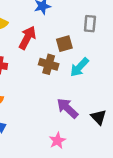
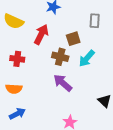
purple arrow: (67, 108) -> (63, 83), moved

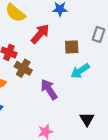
brown cross: (60, 57) -> (23, 68), moved

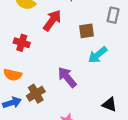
brown cross: (23, 68) -> (36, 94), moved, turned 35
black triangle: (87, 119) -> (109, 104), turned -32

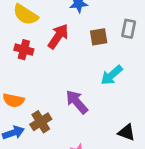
brown square: (86, 31) -> (99, 37), moved
red cross: (22, 43) -> (24, 50), moved

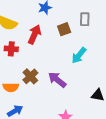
brown cross: (41, 122) -> (30, 76), moved

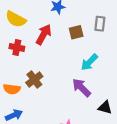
purple arrow: (57, 80) -> (81, 88), moved

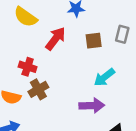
red cross: (17, 47) -> (28, 67), moved
purple arrow: (81, 88) -> (92, 106), turned 126

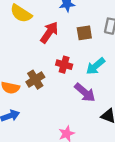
red cross: (28, 67) -> (64, 65), moved
purple arrow: (92, 106) -> (85, 93), turned 45

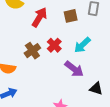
red cross: (64, 65) -> (54, 45), turned 32
brown cross: (35, 80) -> (32, 51), moved

